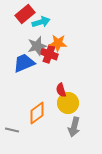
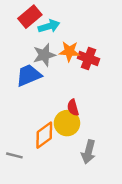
red cross: (49, 54) -> (89, 59), moved
yellow circle: (68, 103) -> (67, 123), moved

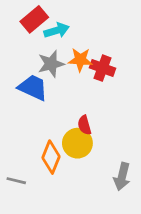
blue trapezoid: (29, 75) -> (33, 88), turned 48
orange diamond: (44, 135) -> (51, 157), turned -32
gray arrow: (89, 152) -> (122, 177), moved

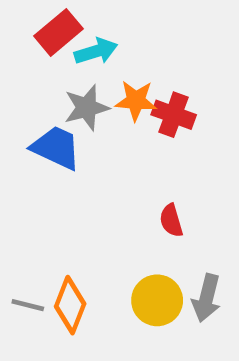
red semicircle: (84, 125) -> (171, 220), moved
yellow circle: (77, 143) -> (157, 300), moved
orange diamond: (51, 157) -> (70, 305), moved

